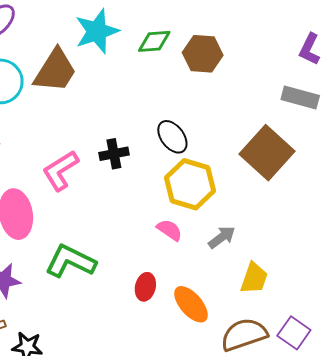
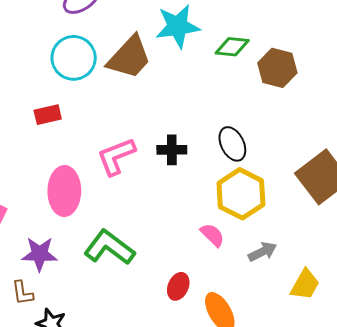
yellow trapezoid: (254, 278) -> (305, 284), moved

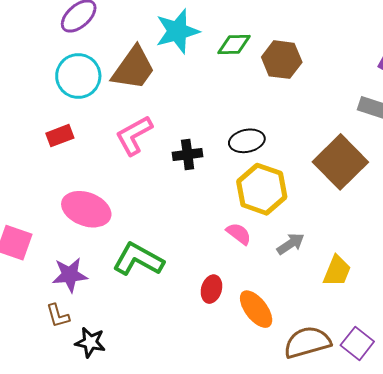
black ellipse: (232, 144) -> (247, 141), turned -68
pink L-shape: (116, 156) -> (134, 135), moved
pink ellipse: (64, 191) -> (86, 209), turned -63

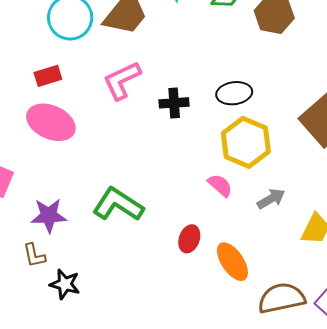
pink ellipse: (86, 209) -> (51, 122), moved

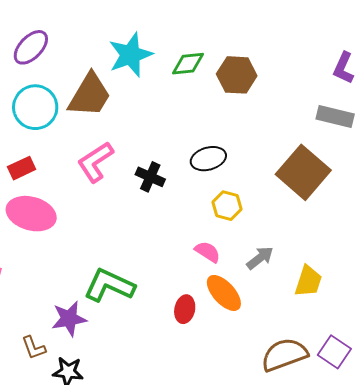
black cross: (174, 103) -> (150, 177), turned 36
yellow hexagon: (246, 142) -> (227, 206), size x0.6
purple star: (49, 215) -> (69, 319), moved
orange ellipse: (232, 262) -> (224, 293), moved

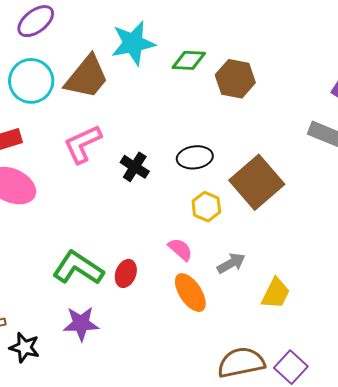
brown square: (303, 172) -> (257, 182), moved
red ellipse: (185, 309) -> (126, 273), moved
purple star: (69, 319) -> (81, 324), moved

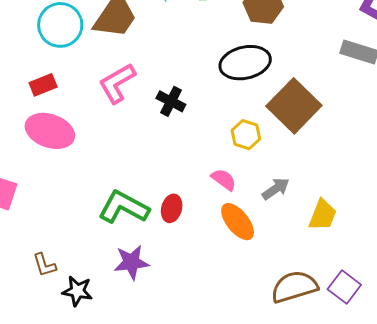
black ellipse: (195, 157) -> (245, 63), moved, size x1.4

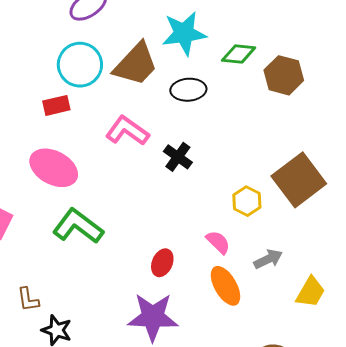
black ellipse: (245, 63) -> (188, 90), moved, size x0.7
pink L-shape: (117, 83) -> (127, 131), turned 57
red rectangle: (43, 85) -> (56, 105), moved
green L-shape: (124, 207) -> (78, 226), moved
purple star: (131, 262) -> (153, 317), moved, size x1.4

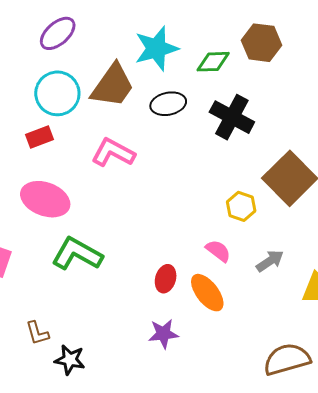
brown hexagon: (284, 75) -> (262, 43), moved
black cross: (178, 157) -> (232, 117), moved, size x1.5
orange ellipse: (225, 286) -> (207, 293), moved
purple star: (153, 317) -> (163, 334), size x0.6

